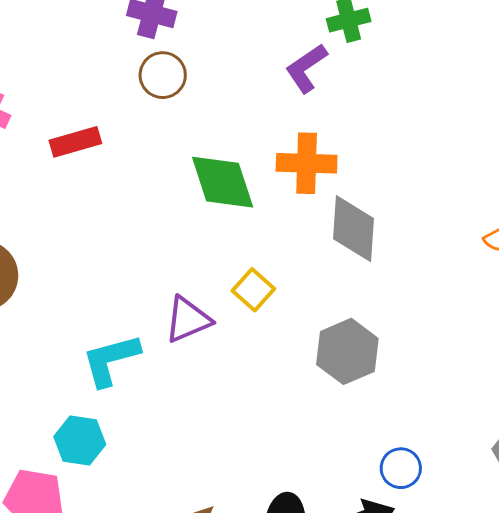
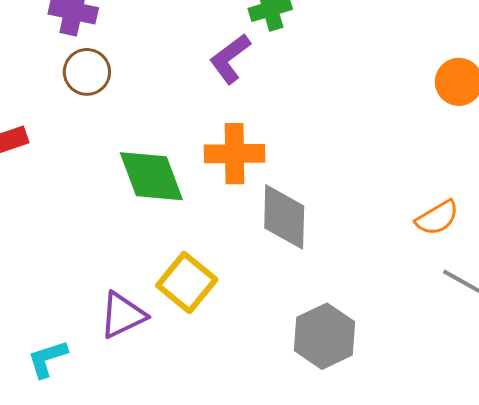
yellow square: (253, 290) -> (187, 282), size x1.4
gray hexagon: (347, 351) -> (325, 336), moved
cyan L-shape: (111, 360) -> (47, 359), size x0.7

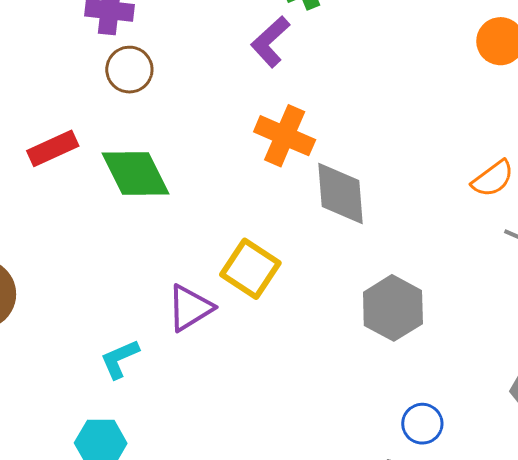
orange cross: (234, 154) -> (285, 136), turned 30
green diamond: (151, 176) -> (136, 173), moved

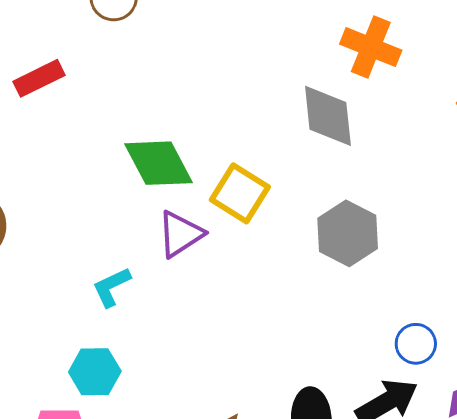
orange cross: (285, 136) -> (371, 47), moved
green diamond: (136, 173) -> (159, 163), moved
gray hexagon: (393, 308) -> (348, 233), moved

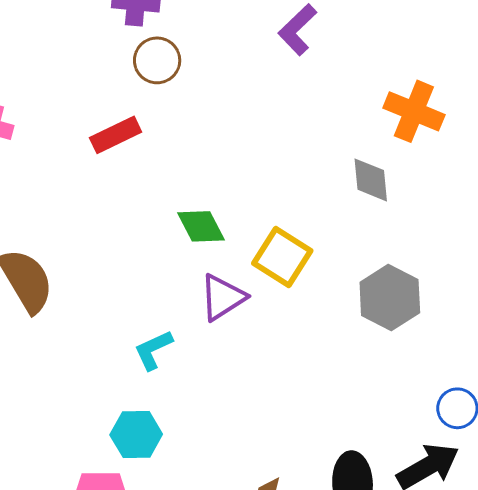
red rectangle: (39, 78) -> (116, 135), moved
gray diamond: (328, 116) -> (371, 180), size x0.7
green diamond: (159, 163) -> (201, 226), size x0.7

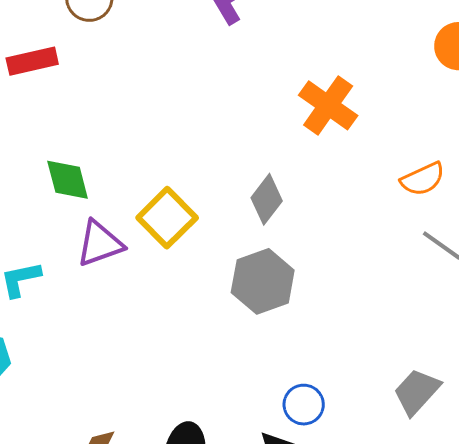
gray diamond: (371, 180) -> (267, 199), moved, turned 30
green diamond: (201, 226) -> (68, 180), moved

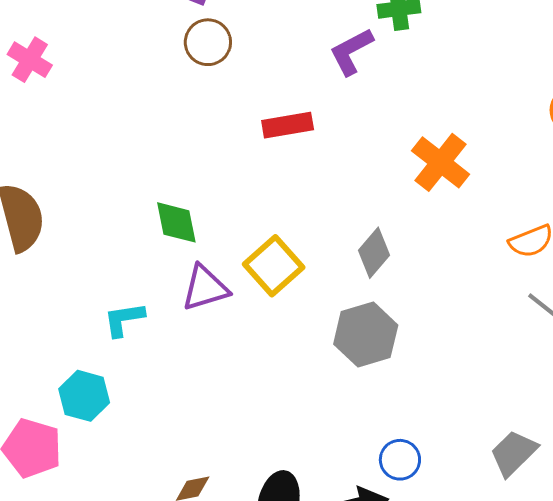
red rectangle: (32, 61) -> (288, 125), moved

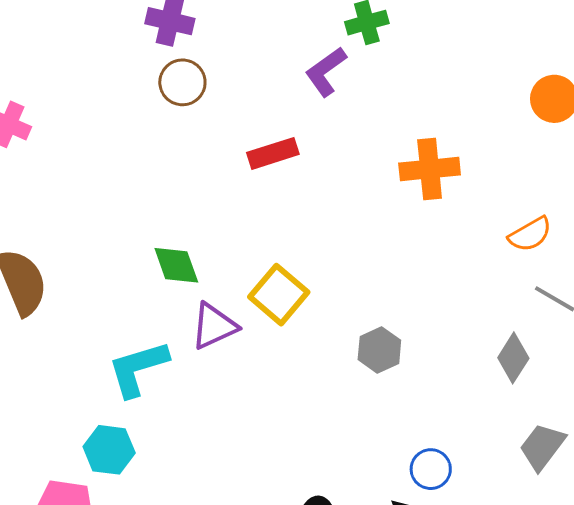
orange cross: (441, 162) -> (430, 169), turned -36
gray diamond: (374, 253) -> (513, 358), moved
cyan L-shape: (124, 319) -> (138, 368), size x1.5
gray hexagon: (366, 335) -> (379, 350), size x0.7

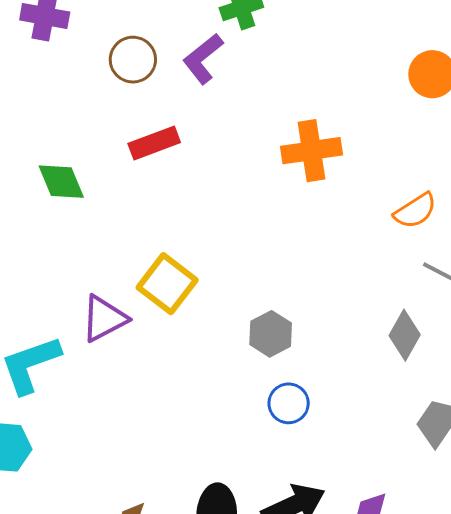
brown circle: (182, 82) -> (133, 60), moved
green diamond: (176, 265) -> (61, 182), moved
blue circle: (431, 469) -> (289, 403), moved

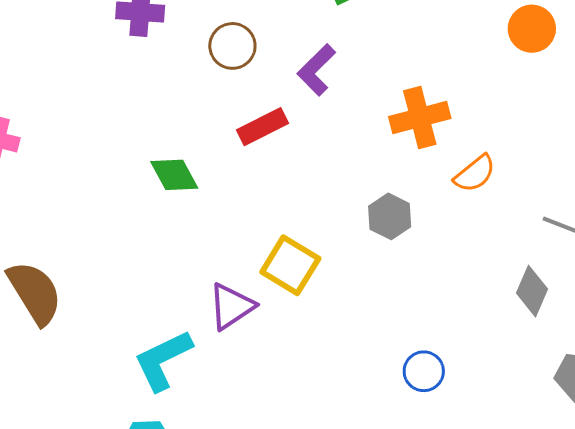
purple L-shape: (203, 59) -> (316, 70), moved
orange semicircle: (415, 211) -> (475, 174), moved
gray hexagon: (271, 334) -> (390, 216), moved

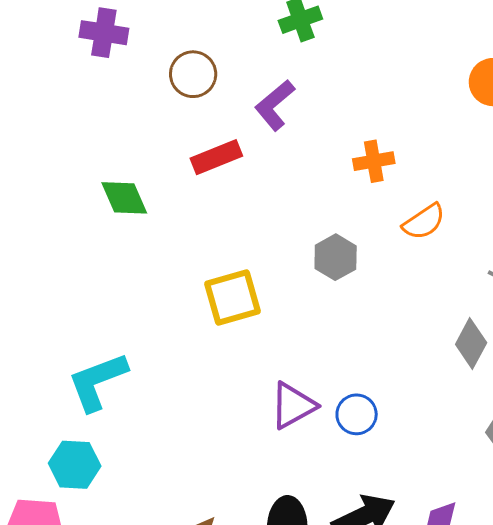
orange cross: (420, 118) -> (374, 161), size x0.7
yellow square: (290, 265) -> (232, 298), turned 38
purple triangle: (231, 306) -> (293, 406), moved

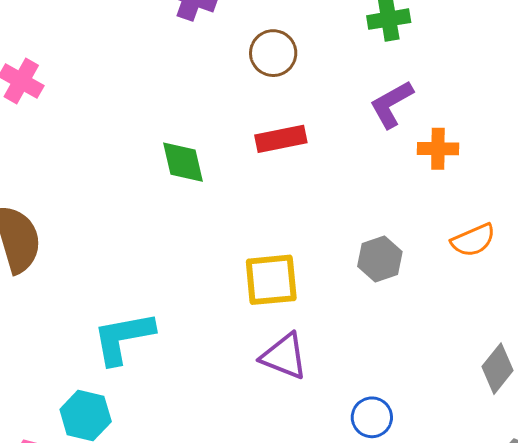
purple L-shape: (275, 105) -> (391, 104), moved
orange cross: (374, 161) -> (438, 149), moved
purple triangle: (293, 406) -> (284, 356), moved, turned 40

